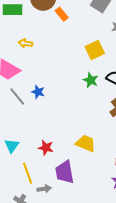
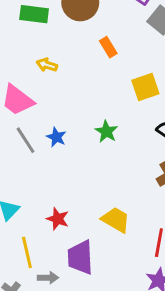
orange rectangle: (62, 14) -> (108, 47), moved
green star: (91, 80) -> (106, 132), moved

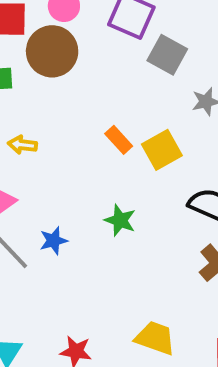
orange rectangle: (108, 47) -> (119, 140), moved
blue star: (56, 137) -> (53, 241), turned -30

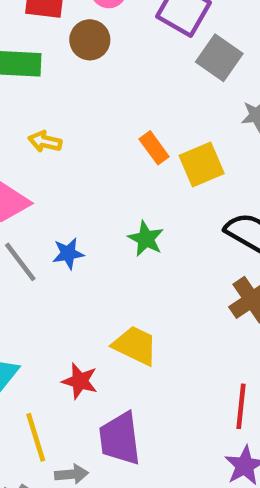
brown circle: (52, 51) -> (90, 40), size x0.7
yellow trapezoid: (155, 338) -> (135, 346), moved

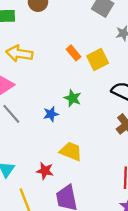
yellow arrow: (45, 142) -> (19, 54), size x1.6
blue star: (68, 253) -> (51, 114), moved

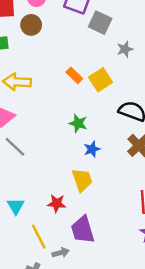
blue star: (51, 114) -> (92, 149), moved
yellow trapezoid: (71, 151) -> (82, 180), turned 55

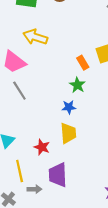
orange rectangle: (74, 75) -> (83, 63), moved
blue star: (92, 149) -> (69, 107), moved

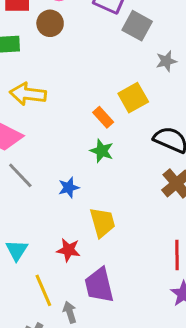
blue star: (69, 107) -> (69, 187), moved
gray arrow: (34, 189) -> (70, 312), turned -96

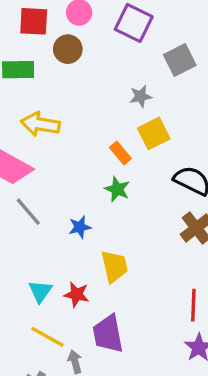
gray square: (137, 26) -> (180, 60), moved, turned 32
gray star: (166, 61) -> (141, 96), moved
cyan triangle: (17, 250) -> (40, 291), moved
yellow line: (43, 290) -> (47, 337), turned -40

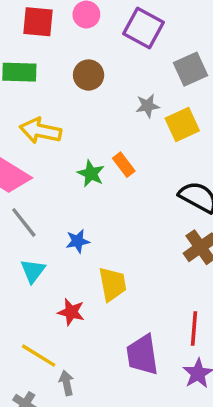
brown circle: (68, 49) -> (89, 75), moved
yellow square: (154, 133) -> (182, 125), moved
green star: (117, 189) -> (91, 174), moved
cyan triangle: (40, 291) -> (33, 271), moved
purple trapezoid: (108, 334) -> (142, 355), moved

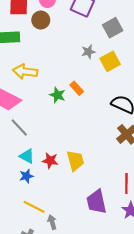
brown circle: (89, 75) -> (41, 20), moved
blue star: (78, 241) -> (26, 176), moved
cyan triangle: (33, 271) -> (27, 156), turned -35
red star: (71, 312) -> (50, 161), moved

